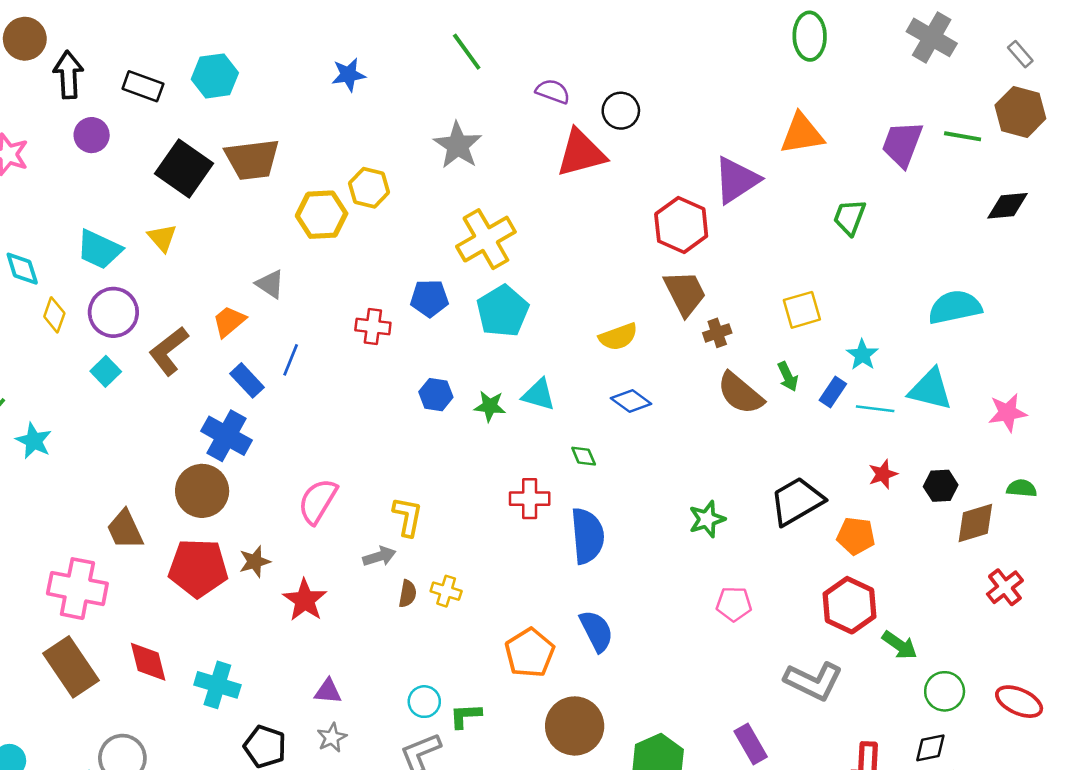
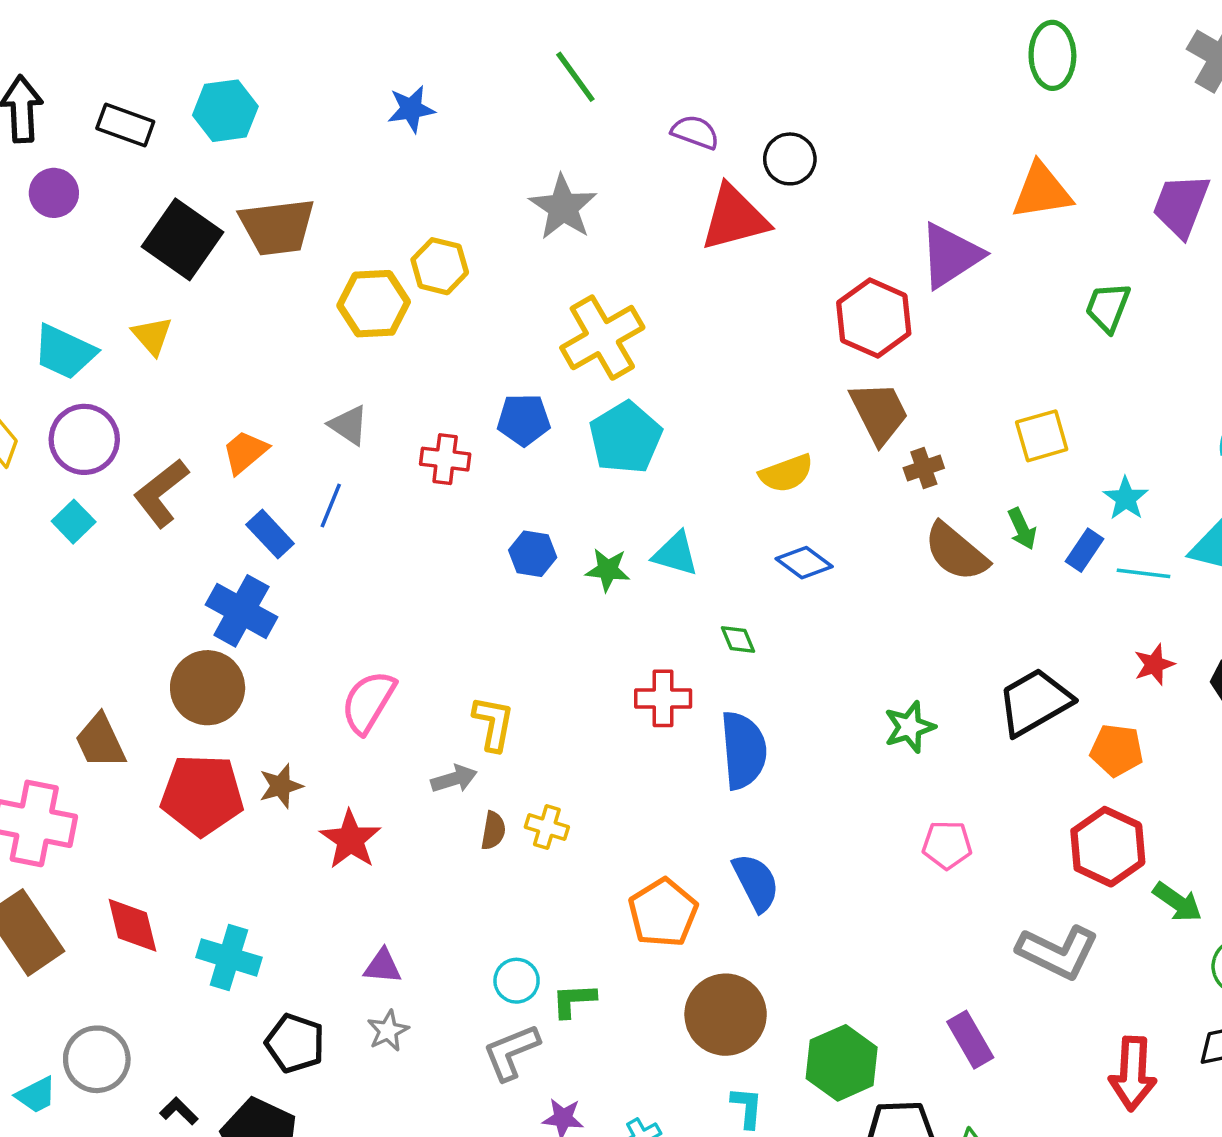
gray triangle: (270, 284) -> (349, 425), moved

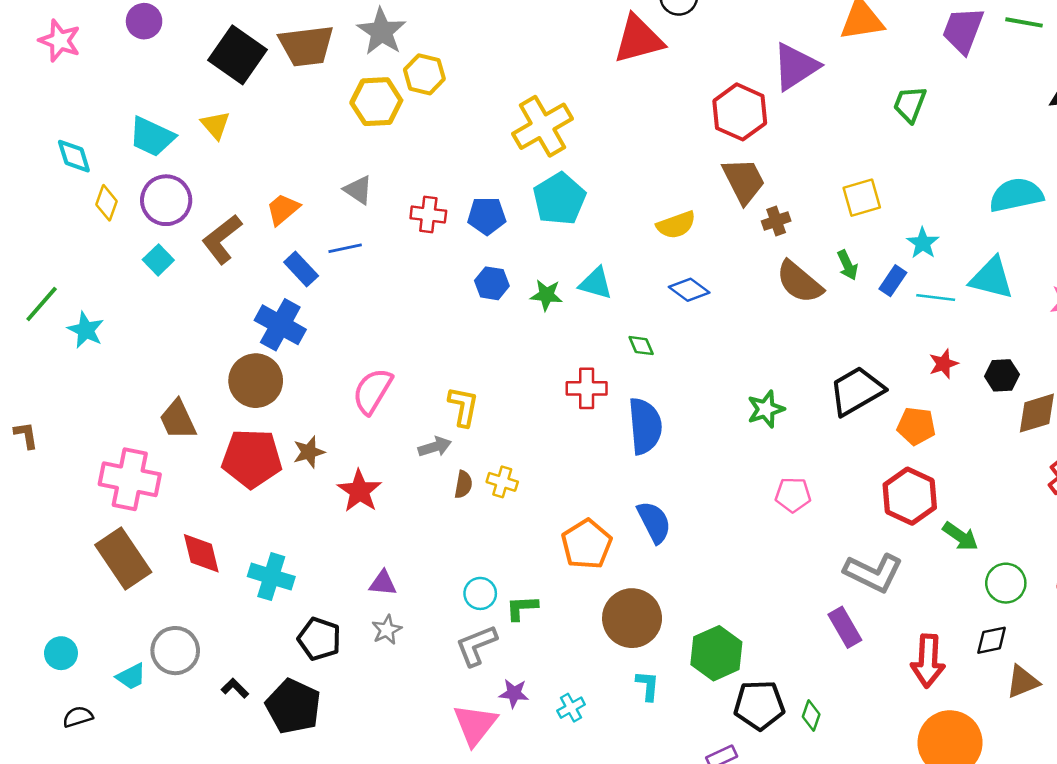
gray star: (563, 207) -> (382, 32), moved
blue pentagon: (524, 420) -> (487, 216), moved
blue line: (331, 506) -> (345, 248), turned 56
purple rectangle: (970, 1040) -> (845, 627), moved

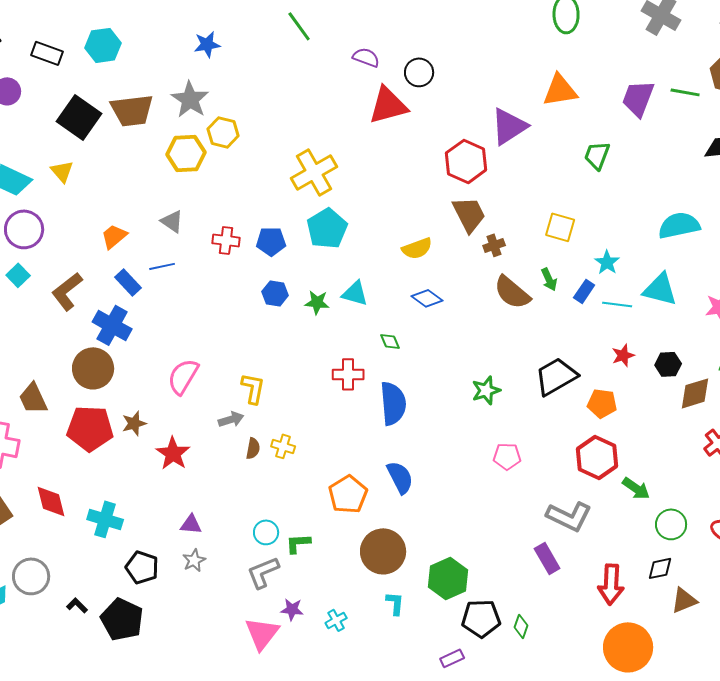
yellow square: (862, 198) -> (560, 227), turned 32
brown L-shape: (222, 239) -> (67, 291), moved

